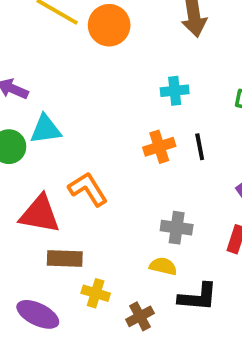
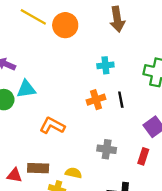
orange L-shape: (88, 189) -> (52, 126), turned -30
red triangle: (40, 214) -> (14, 175), moved, size x0.6
yellow semicircle: (163, 266) -> (74, 173), moved

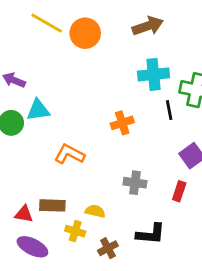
brown arrow: (117, 19) -> (148, 26), turned -100
cyan cross: (105, 65) -> (154, 74), moved, size x1.5
black line: (121, 100) -> (169, 110), moved

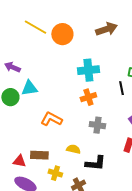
cyan cross: (154, 74) -> (88, 70), moved
gray cross: (135, 183) -> (97, 125), moved
yellow semicircle: (95, 211) -> (73, 149), moved
black L-shape: (151, 234) -> (95, 163), moved

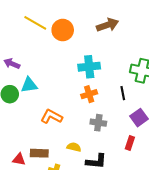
black line: (121, 88) -> (123, 93), moved

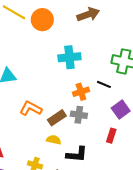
black line: (123, 93) -> (104, 84), turned -56
orange cross: (89, 94) -> (81, 92), moved
brown rectangle: (39, 153) -> (57, 118), moved, turned -36

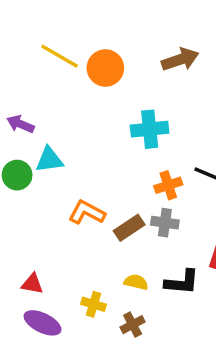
yellow semicircle: (54, 140) -> (136, 282), moved
black L-shape: (77, 154) -> (182, 282), moved

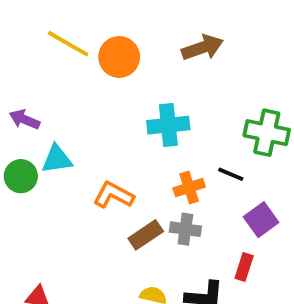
orange L-shape: (87, 212) -> (113, 195), moved

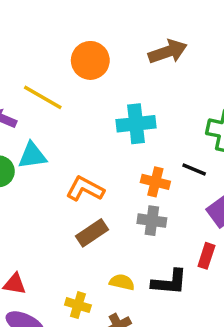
yellow line: (68, 44) -> (43, 97), moved
orange cross: (189, 188) -> (155, 182), turned 32
brown rectangle: (146, 235) -> (92, 233), moved

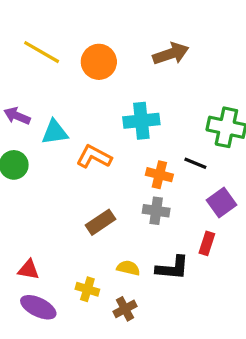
yellow line: (43, 97) -> (42, 52), moved
cyan triangle: (32, 155) -> (55, 132), moved
orange L-shape: (85, 189) -> (94, 157), moved

